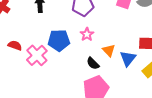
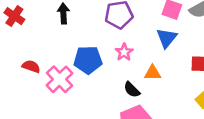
orange triangle: (109, 50) -> (152, 73), turned -48
blue triangle: (128, 58) -> (167, 38), moved

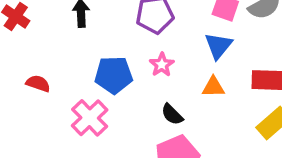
orange triangle: (152, 73) -> (213, 87), moved
pink cross: (60, 79) -> (90, 118), moved

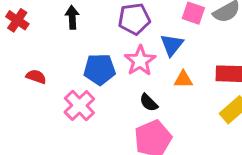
blue triangle: (218, 46) -> (172, 45), moved
pink star: (162, 65) -> (140, 61), size x1.5

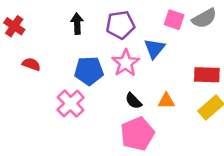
black arrow: (72, 17) -> (77, 24), moved
red semicircle: (36, 77) -> (31, 64), moved
orange triangle: (183, 79) -> (166, 101), moved

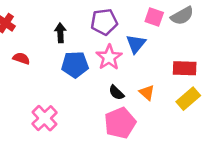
black arrow: (77, 24) -> (60, 33), moved
orange triangle: (166, 101) -> (147, 93), turned 42
pink cross: (71, 104) -> (45, 118), moved

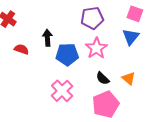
black arrow: (60, 33) -> (47, 38), moved
blue triangle: (136, 44) -> (131, 37), moved
pink cross: (45, 118) -> (62, 91), moved

